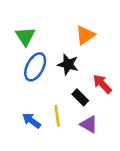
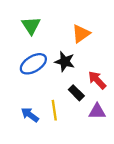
green triangle: (25, 36) -> (31, 26), moved
blue ellipse: (35, 67) -> (33, 64), turned 32
purple triangle: (89, 124) -> (97, 111), moved, turned -30

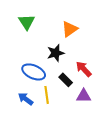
black star: (65, 61) -> (56, 53), turned -30
blue ellipse: (33, 64) -> (34, 72), moved, turned 55

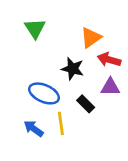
black star: (56, 53) -> (73, 69), turned 30
red arrow: (84, 69) -> (109, 60), moved, turned -30
purple triangle: (84, 96) -> (110, 87), moved

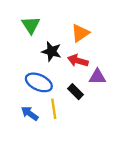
red arrow: (109, 60) -> (78, 61), moved
black star: (73, 69) -> (51, 51), moved

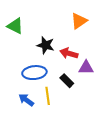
green triangle: (31, 25) -> (15, 26), moved, turned -30
orange triangle: (80, 33) -> (79, 21), moved
blue ellipse: (39, 82) -> (34, 73), turned -30

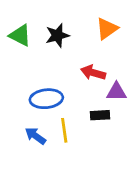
black star: (46, 45) -> (57, 35), moved, turned -30
black rectangle: (67, 81) -> (100, 115), moved, turned -48

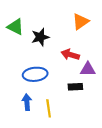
black star: (57, 35) -> (40, 37), moved
yellow line: (64, 130) -> (49, 108), moved
blue arrow: (35, 136) -> (27, 102), turned 49

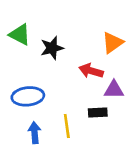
orange triangle: (81, 22) -> (113, 43), moved
blue ellipse: (35, 74) -> (28, 96), moved
yellow line: (49, 108) -> (67, 126), moved

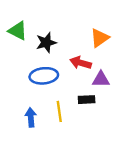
blue ellipse: (28, 96) -> (44, 76), moved

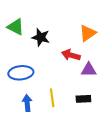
black star: (46, 43) -> (41, 37), turned 30
blue ellipse: (44, 76) -> (21, 73), moved
black rectangle: (87, 100) -> (83, 99), moved

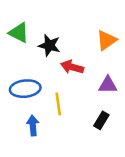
red arrow: (71, 55) -> (72, 67), moved
yellow line: (52, 98) -> (58, 104), moved
black rectangle: (83, 99) -> (101, 120), turned -56

